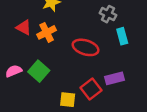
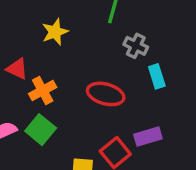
orange cross: (47, 32) -> (43, 90), moved

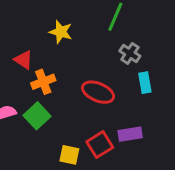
yellow star: (55, 32) -> (61, 32), turned 30

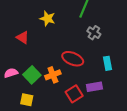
orange cross: (43, 82) -> (53, 75), moved
cyan rectangle: (145, 83) -> (108, 63), moved
yellow square: (69, 155) -> (27, 100), moved

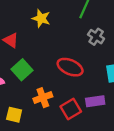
green square: (32, 75) -> (22, 70), moved
orange cross: (53, 75) -> (43, 98), moved

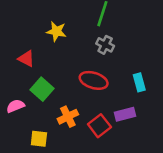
gray cross: (96, 37) -> (105, 45), moved

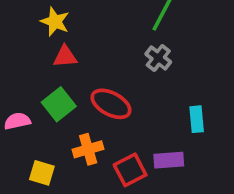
yellow star: (56, 31) -> (55, 22), moved
red triangle: (26, 59) -> (65, 57), moved, turned -42
red ellipse: (94, 80) -> (111, 104), moved

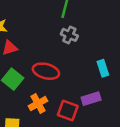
red square: (130, 170) -> (68, 110), turned -30

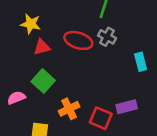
cyan rectangle: (103, 68) -> (141, 62), moved
red ellipse: (46, 71) -> (78, 40), moved

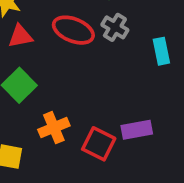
cyan rectangle: (141, 62) -> (161, 51), moved

